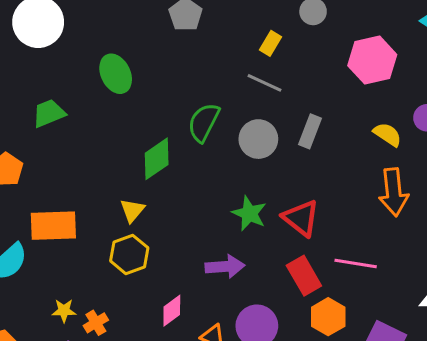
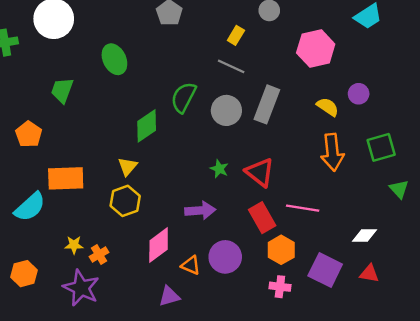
green trapezoid: (49, 113) -> (62, 90), turned -48
gray rectangle: (310, 131) -> (267, 104), size x1.4
green star: (249, 213) -> (219, 169), size x0.7
pink diamond: (172, 311) -> (159, 245), size x1.4

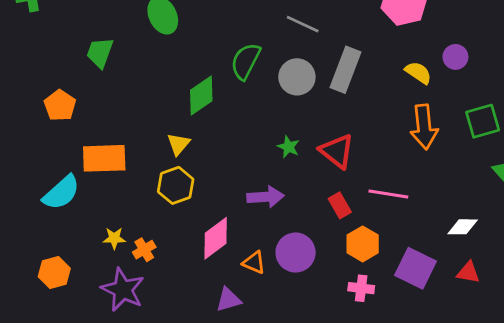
red rectangle: (262, 218) -> (340, 205), size x0.7

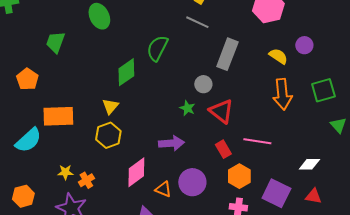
gray circle: (297, 77) -> (203, 84), moved, size x0.7

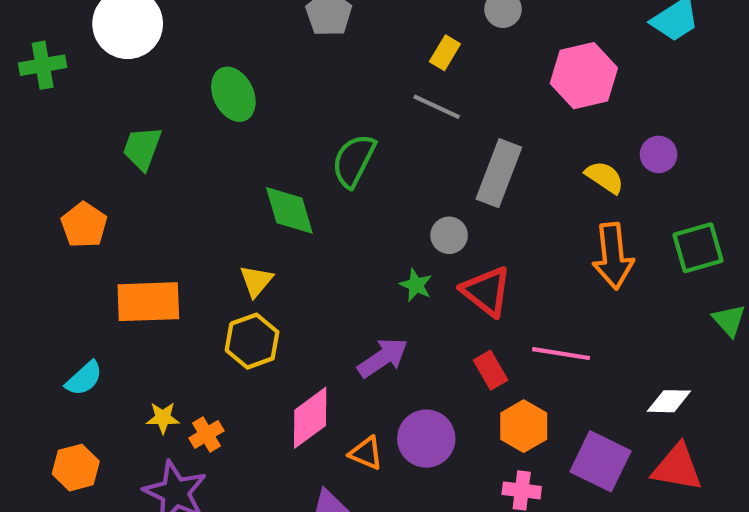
green diamond: (126, 72) -> (289, 210), turned -72
cyan semicircle: (28, 140) -> (84, 378), moved, size x0.7
purple arrow: (171, 143) -> (383, 358), turned -30
red triangle: (313, 196) -> (677, 468), size x1.5

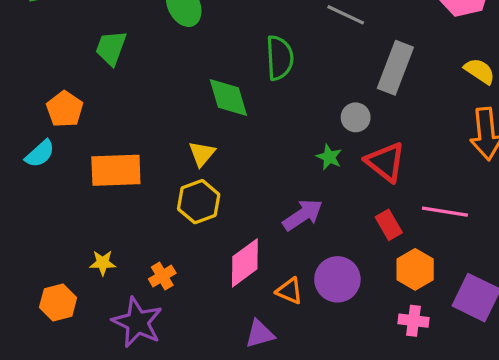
green semicircle: (354, 161) -> (280, 58), turned 150
cyan semicircle: (84, 378) -> (40, 154), moved
yellow star: (163, 418) -> (103, 263), moved

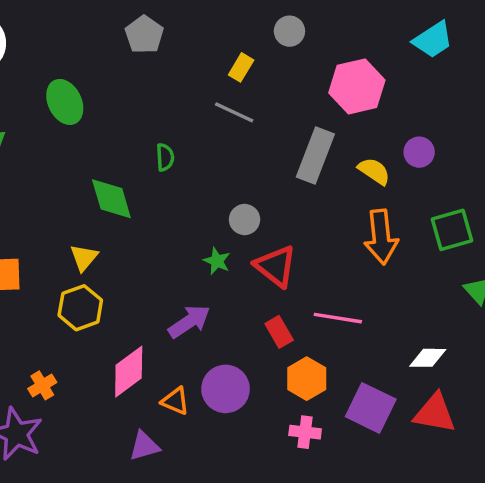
green semicircle: (280, 58) -> (165, 157), size x0.6
gray rectangle: (395, 68) -> (315, 156), moved

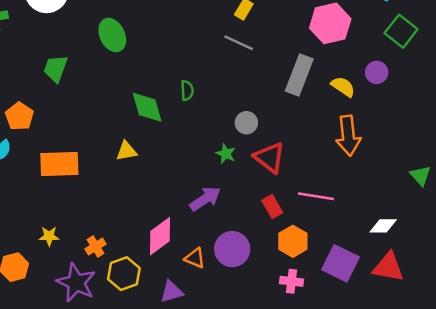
green semicircle: (165, 157) -> (187, 90), moved
green square: (452, 230) -> (401, 31), moved, turned -36
yellow triangle: (84, 258) -> (126, 151), turned 40
yellow hexagon: (80, 308) -> (124, 274), moved

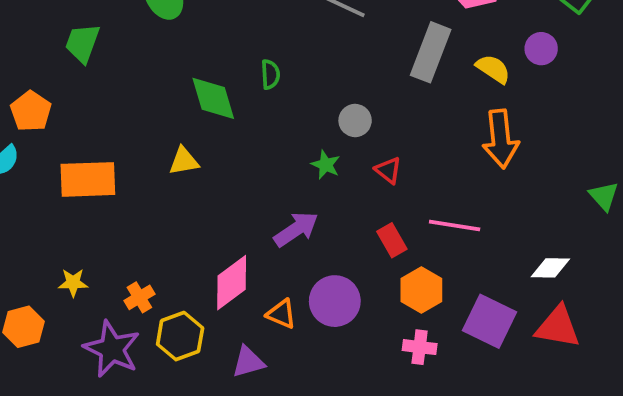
red triangle: (270, 158) -> (388, 170), size x0.6

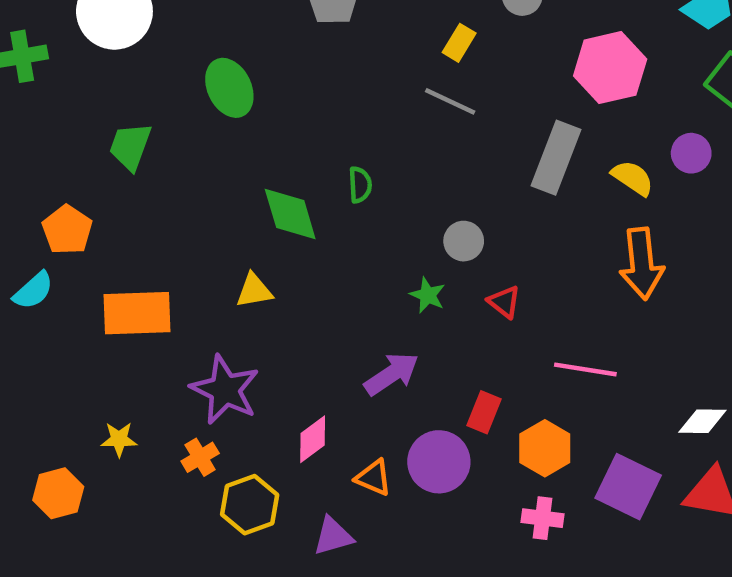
red rectangle: (392, 240) -> (484, 412), moved, turned 52
pink diamond: (232, 283) -> (313, 439), size x0.7
purple star: (112, 349) -> (225, 390), moved

